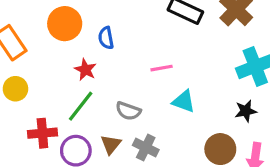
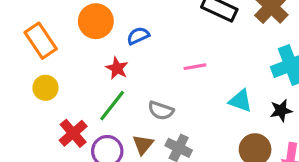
blue semicircle: (106, 38) -> (138, 36), turned 75
cyan triangle: (184, 101) -> (240, 101), moved
red cross: (42, 133) -> (73, 133), turned -36

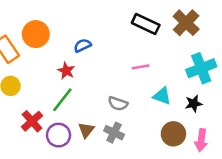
orange circle: (96, 21) -> (36, 34), moved
pink line: (195, 67) -> (141, 67), moved
gray semicircle: (161, 111) -> (118, 104), moved

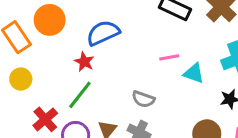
blue semicircle: (83, 45) -> (103, 33), size x1.6
cyan triangle: (162, 96) -> (194, 73), moved

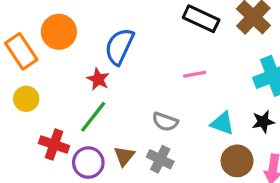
blue semicircle: (103, 33) -> (119, 46), turned -40
cyan triangle: (194, 73) -> (222, 123), moved
red cross: (45, 119) -> (54, 145), turned -30

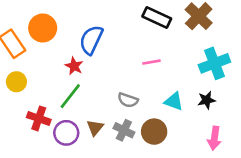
brown circle: (237, 161) -> (154, 132), moved

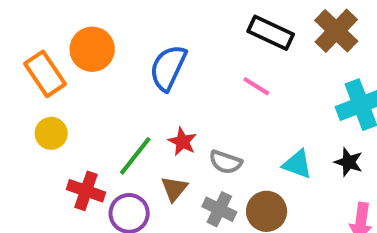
pink line: (151, 62) -> (256, 86), moved, turned 42
red star: (74, 66) -> (182, 142), moved
black star: (207, 100) -> (349, 162), turned 30
brown triangle: (95, 128) -> (174, 189), moved

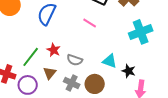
black star: (349, 162) -> (129, 71), moved

